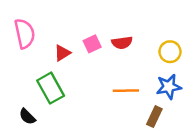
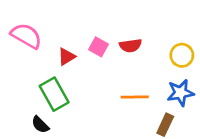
pink semicircle: (25, 34) -> (26, 36), turned -48
pink square: (92, 44) -> (99, 47), turned -36
black semicircle: (27, 117) -> (40, 125), moved

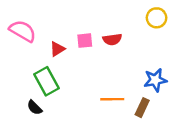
pink square: (99, 47) -> (85, 41), turned -35
yellow circle: (182, 55) -> (157, 18), moved
orange line: (135, 97) -> (112, 99), moved

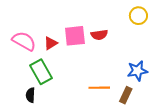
pink semicircle: (23, 31) -> (24, 41), moved
pink square: (85, 41) -> (75, 36), size x1.5
black semicircle: (35, 108) -> (30, 95), turned 48

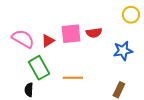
blue star: (137, 71) -> (123, 51), moved
orange line: (99, 88) -> (73, 78), moved

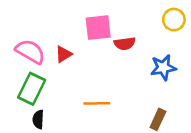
pink square: (71, 34) -> (98, 28), moved
green rectangle: (39, 68) -> (32, 89), moved, turned 55

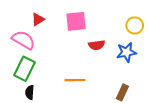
yellow circle: (174, 20) -> (135, 25), moved
red semicircle: (125, 44) -> (97, 45), moved
red triangle: (64, 54) -> (38, 19), moved

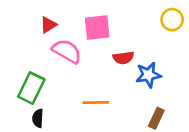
yellow circle: (135, 25) -> (172, 20), moved
pink semicircle: (23, 40) -> (67, 51), moved
blue star: (126, 52) -> (148, 75), moved

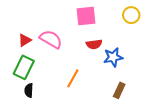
red triangle: (48, 25) -> (25, 40), moved
pink square: (97, 27) -> (86, 16), moved
orange line: (96, 103) -> (73, 78), turned -60

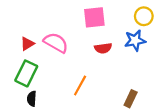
blue star: (113, 57) -> (135, 40), moved

